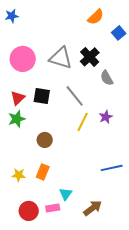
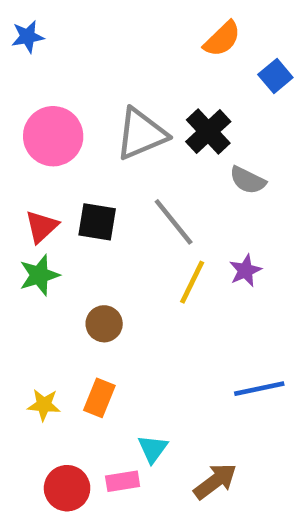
gray triangle: (61, 58) -> (141, 134), turned -40
gray semicircle: (107, 78) -> (248, 180), turned -35

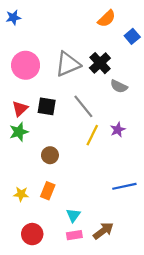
pink rectangle: (123, 481) -> (74, 235), moved

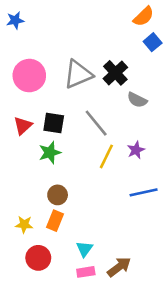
orange semicircle: (107, 19) -> (144, 16), moved
green star: (19, 132) -> (50, 153), moved
brown circle: (50, 155) -> (58, 195), moved
blue line: (124, 186) -> (144, 192), moved
red circle: (32, 234) -> (38, 258), moved

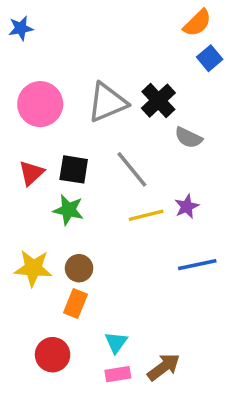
green star: (50, 153) -> (68, 210), turned 30
yellow line: (106, 156) -> (146, 215), turned 50
yellow star: (24, 224) -> (33, 268), moved, size x1.5

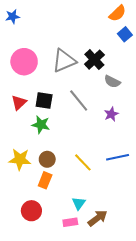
purple star: (187, 206) -> (111, 114), moved
yellow line: (146, 215) -> (83, 162), moved, turned 60
cyan triangle: (116, 342) -> (79, 203), moved

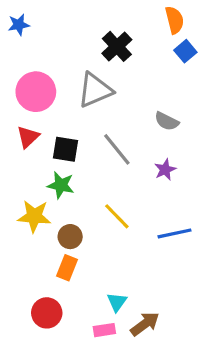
orange semicircle: (118, 13) -> (174, 20), turned -60
black cross: (94, 60) -> (117, 46), moved
red triangle: (19, 103) -> (28, 137), moved
yellow star: (20, 159) -> (34, 216), moved
yellow line: (83, 162) -> (117, 216), moved

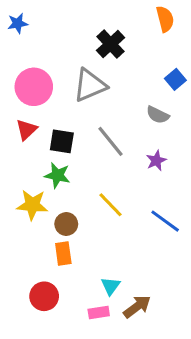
blue square: (185, 51) -> (175, 79), moved
blue line: (174, 233) -> (165, 221), turned 48
orange rectangle: (67, 268) -> (63, 254), turned -30

